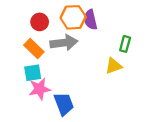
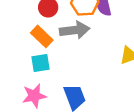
pink star: (40, 89) -> (34, 96), moved

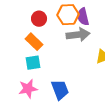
gray arrow: (75, 30) -> (78, 35), moved

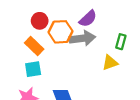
orange hexagon: (68, 15) -> (60, 32), moved
purple semicircle: (83, 17) -> (88, 19), turned -120

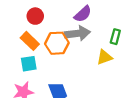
orange hexagon: (60, 32) -> (57, 43), moved

